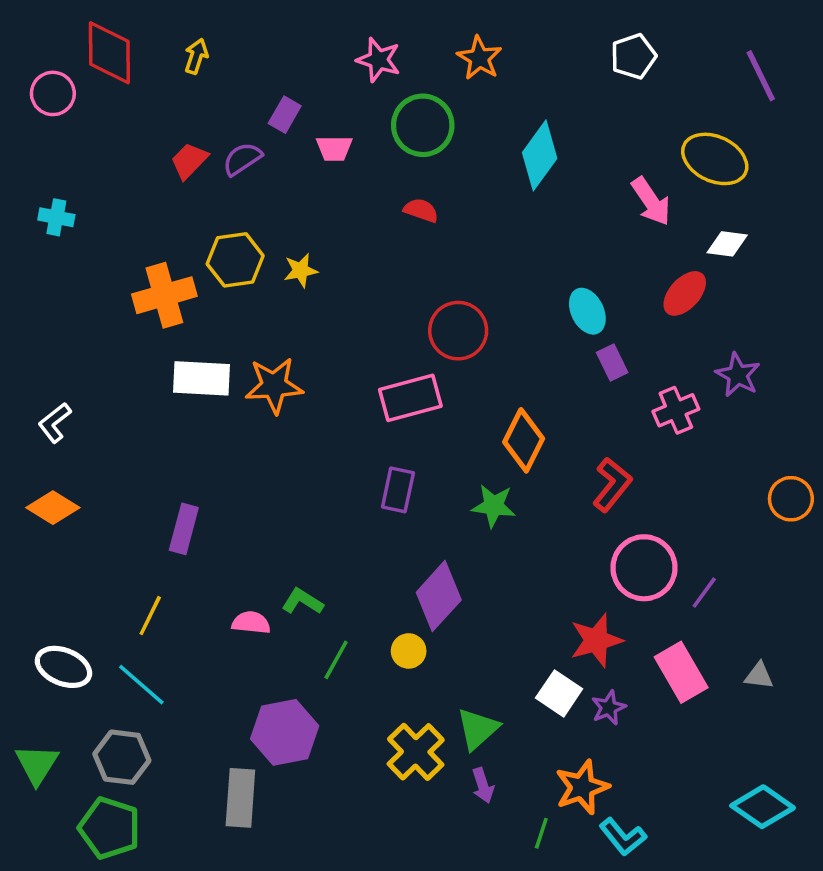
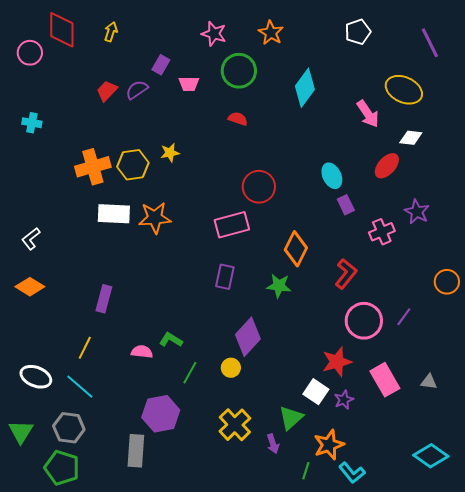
yellow hexagon: (235, 260) -> (133, 165), moved
purple line: (704, 593) -> (404, 317), moved
green triangle: (478, 729) -> (291, 418), moved

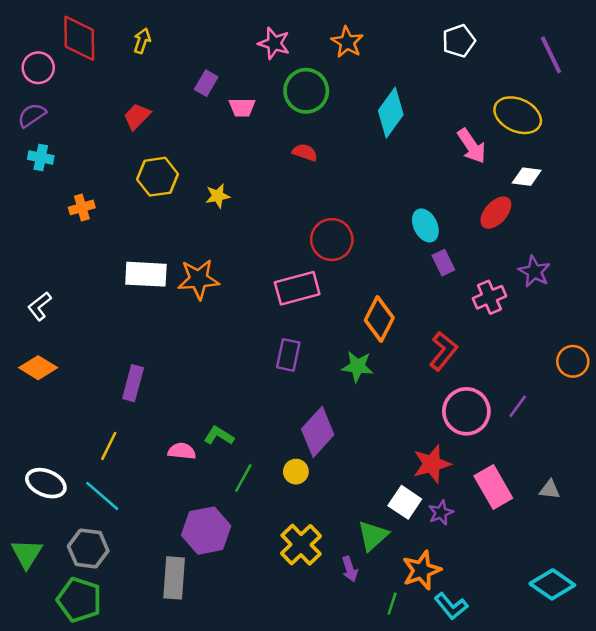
purple semicircle: (137, 90) -> (32, 115), moved
yellow hexagon: (133, 165) -> (157, 177), moved
orange cross: (93, 167) -> (82, 207), moved, size x0.6

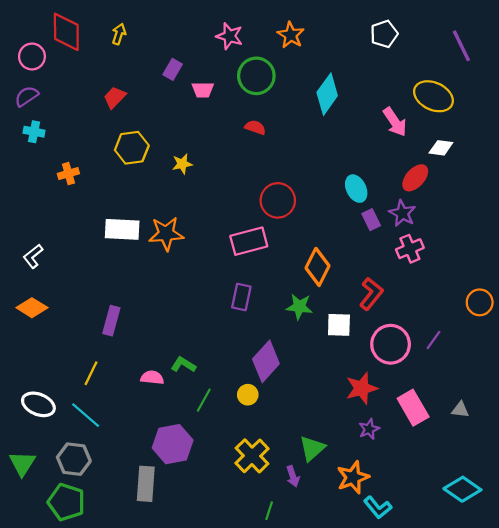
purple star: (534, 272) -> (402, 213), moved
white square: (405, 502) -> (339, 325), moved, turned -32
green line: (392, 604) -> (269, 511), moved

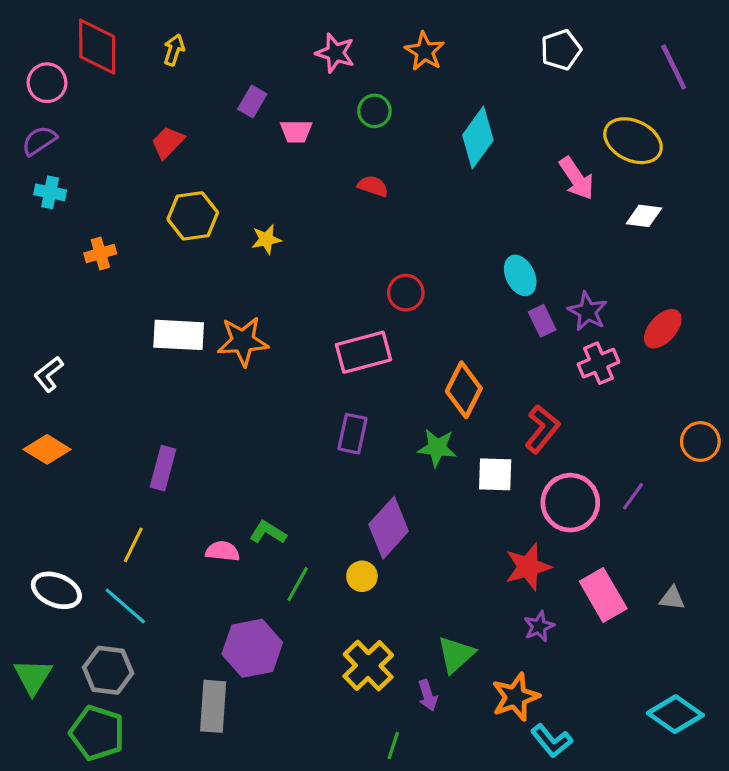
green circle: (256, 76) -> (374, 111), size x0.6
red ellipse: (415, 178) -> (663, 329), moved
red circle: (278, 200) -> (406, 293), size x0.7

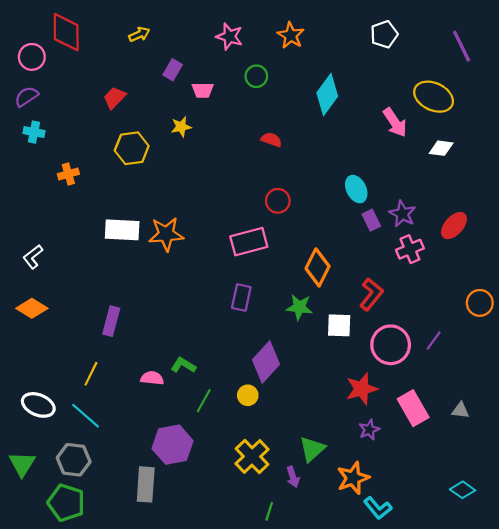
yellow arrow: (174, 50) -> (139, 34), moved, turned 48
red semicircle: (373, 186) -> (271, 140), moved
yellow star: (266, 239) -> (181, 127), moved
cyan diamond: (675, 714) -> (463, 490), size x0.7

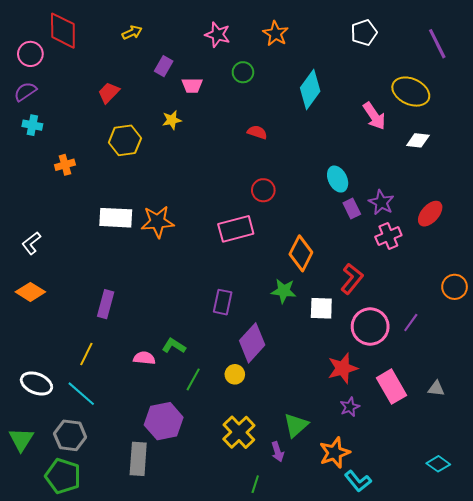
purple rectangle: (241, 298) -> (223, 302), moved

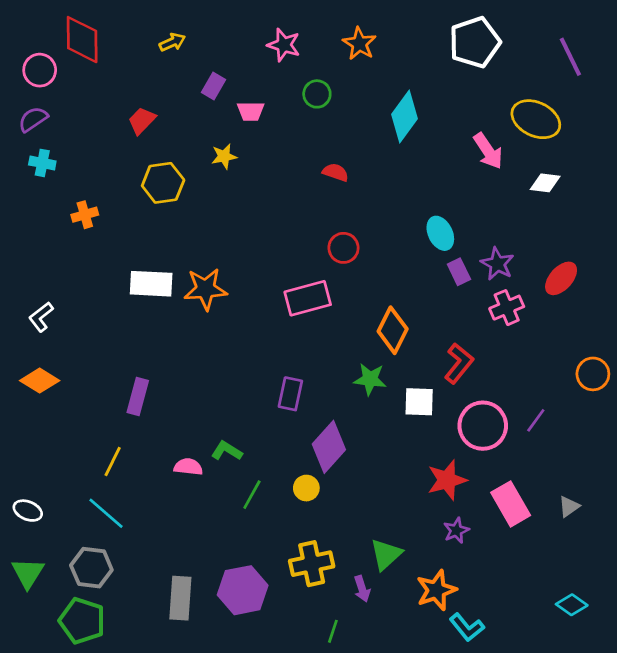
white pentagon: (364, 33) -> (475, 42), size x1.5
white ellipse: (36, 383) -> (28, 511), moved, size x0.7
gray triangle: (436, 389) -> (569, 507), turned -42
purple hexagon: (164, 421) -> (243, 590), moved
yellow cross: (239, 432) -> (312, 564), turned 32

